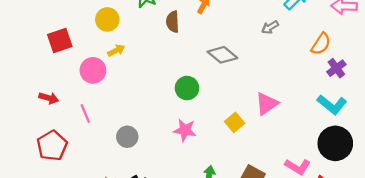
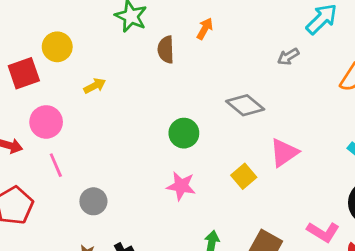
yellow circle: (107, 19) -> (57, 47), moved
gray diamond: (222, 55) -> (245, 105), moved
pink circle: (93, 70) -> (46, 122), moved
gray circle: (127, 137) -> (93, 201), moved

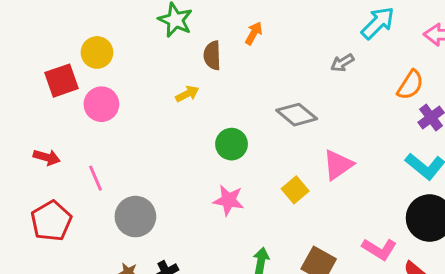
yellow arrow: (95, 86) -> (187, 94), moved
pink circle: (46, 122) -> (101, 104), moved
gray circle: (93, 201) -> (135, 217), size x1.4

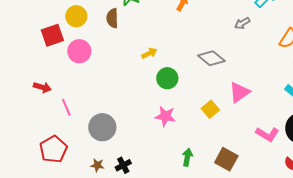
brown semicircle: (212, 55) -> (112, 18), moved
yellow arrow: (187, 94) -> (149, 53), moved
pink line: (96, 178) -> (66, 107), moved
red pentagon: (51, 221) -> (53, 149), moved
pink L-shape: (379, 249) -> (267, 134), moved

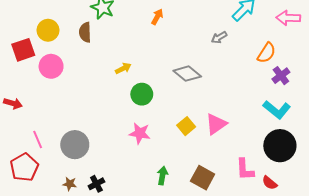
pink triangle: (239, 92) -> (216, 124), moved
pink line: (66, 107) -> (38, 139), moved
pink L-shape: (267, 134) -> (245, 169), moved, turned 55

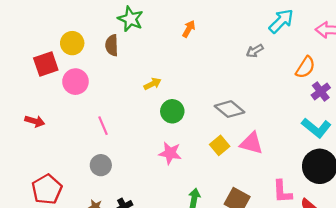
gray diamond: (187, 74) -> (229, 109), moved
pink triangle: (216, 124) -> (251, 143), turned 50
pink line: (38, 139) -> (103, 126), moved
gray circle: (75, 145) -> (101, 165), size x0.7

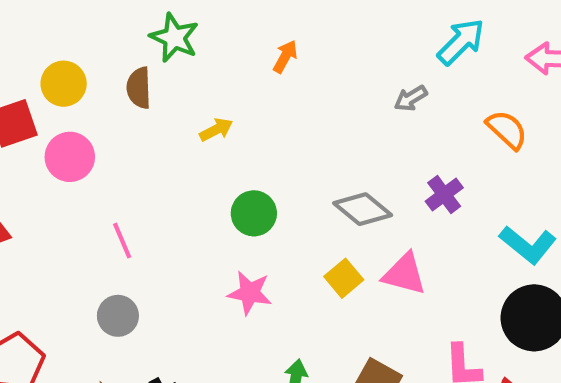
orange semicircle: (305, 67) -> (507, 130), turned -80
yellow arrow: (152, 84) -> (216, 130), moved
purple cross: (321, 91) -> (444, 195), moved

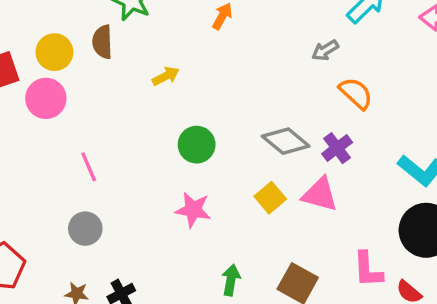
yellow circle: (64, 84) -> (54, 52), moved
orange semicircle: (507, 130) -> (356, 93), moved
purple cross: (444, 195) -> (337, 148), moved

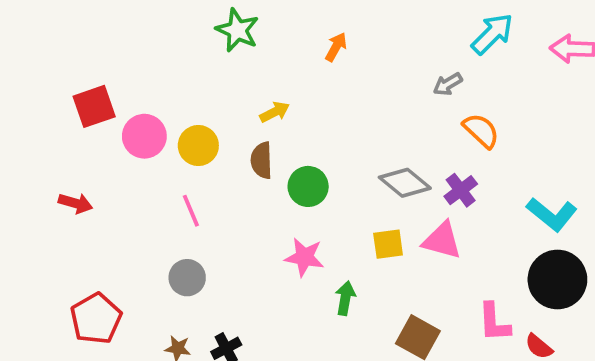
brown semicircle: (102, 42) -> (262, 160), moved
yellow circle: (54, 52) -> (198, 146), moved
yellow square: (270, 198) -> (388, 244), turned 32
green arrow: (231, 280) -> (345, 298), moved

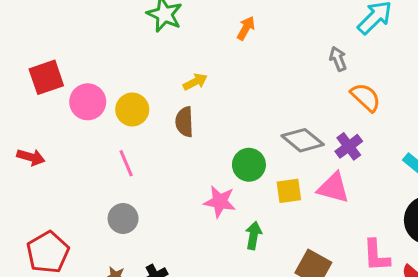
gray arrow: (448, 84) -> (338, 59), turned 100
green circle: (308, 186) -> (249, 165), moved

